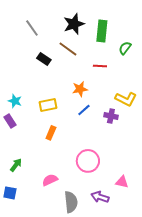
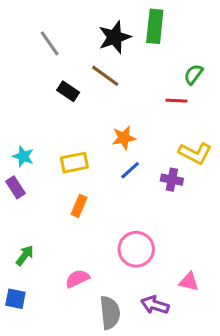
green rectangle: (102, 31) -> (155, 26), moved
red line: (100, 66) -> (176, 101), moved

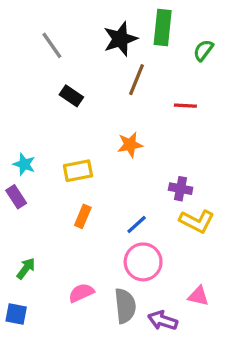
green semicircle: (193, 74) -> (203, 50), moved
brown line: (105, 76) -> (137, 80), moved, turned 76
yellow L-shape: (195, 153) -> (197, 221), moved
blue line: (130, 170) -> (137, 224), moved
gray semicircle: (110, 313) -> (125, 306), moved

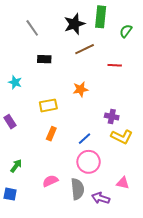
brown line: (137, 80) -> (85, 49), turned 42
black rectangle: (71, 96) -> (44, 59), turned -32
cyan star: (24, 164) -> (15, 82), moved

